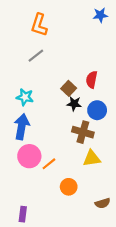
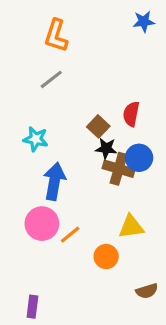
blue arrow: (22, 127) -> (54, 181), moved
brown cross: (83, 132) -> (119, 169), moved
orange circle: (69, 187) -> (106, 257), moved

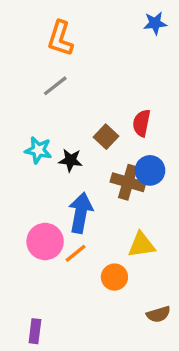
black star: (106, 148) -> (70, 160), moved
blue arrow: (54, 181) -> (81, 213), moved

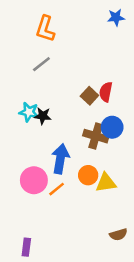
brown square: (106, 137) -> (89, 96), moved
black star: (70, 160) -> (43, 116), moved
orange circle: (114, 277) -> (88, 175), moved

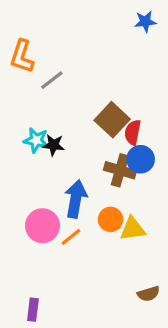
orange L-shape: (45, 29) -> (22, 56), moved
red semicircle: (106, 92) -> (133, 132), moved
brown square: (89, 96) -> (112, 120), size x1.5

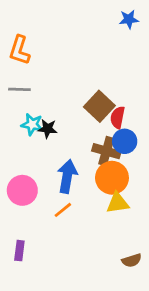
gray line: (52, 80) -> (19, 89), moved, turned 40
orange circle: (111, 219) -> (112, 178), moved, size x1.5
pink circle: (42, 226) -> (22, 190), moved
purple rectangle: (33, 310) -> (19, 251), moved

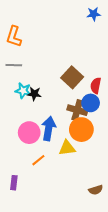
red semicircle: (118, 117) -> (96, 86), moved
pink circle: (22, 190) -> (29, 133), moved
yellow triangle: (118, 203) -> (67, 148), moved
orange line: (63, 210) -> (38, 160), moved

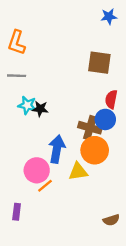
brown square: (72, 77) -> (99, 63), moved, turned -35
pink circle: (29, 133) -> (37, 170), moved

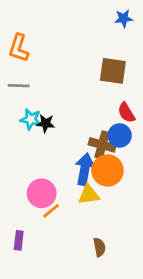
red semicircle: (111, 99) -> (126, 113), turned -42
blue arrow: (57, 149) -> (85, 169), moved
brown semicircle: (111, 220) -> (99, 247), moved, turned -84

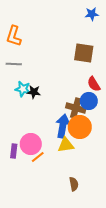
purple rectangle: (19, 240) -> (14, 151), moved

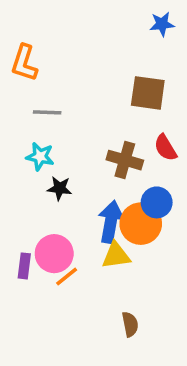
gray line: (14, 64) -> (47, 112), moved
black star: (34, 92) -> (60, 188), moved
blue circle: (89, 101) -> (157, 202), moved
brown cross: (76, 108) -> (125, 160), moved

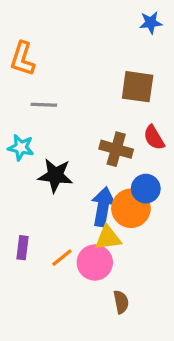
cyan star: (40, 157) -> (21, 147), moved
black star: (60, 188) -> (55, 175), size x1.5
pink circle: (54, 254) -> (95, 263), moved

